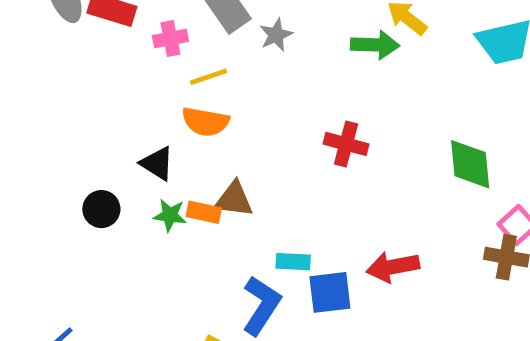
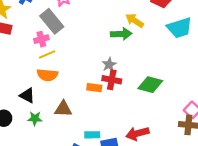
gray star: (276, 35) -> (109, 65), moved
pink cross: (170, 38) -> (41, 39), moved
green diamond: (470, 164) -> (150, 85), moved, turned -65
orange rectangle: (204, 212) -> (94, 88), moved

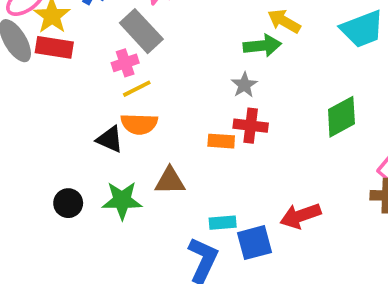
gray star: (109, 65) -> (244, 85), moved
green diamond: (150, 85) -> (341, 117), moved, turned -40
black triangle: (27, 96) -> (110, 139), moved
green star: (35, 118) -> (122, 200), size x1.5

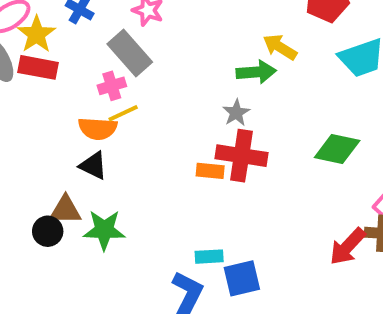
green diamond: (341, 117) -> (337, 149), turned 39
orange semicircle: (139, 124) -> (98, 129), moved
red cross: (251, 126) -> (241, 156), size x1.4
brown triangle: (170, 181) -> (65, 210), moved
red arrow: (300, 216) -> (348, 247), moved, turned -30

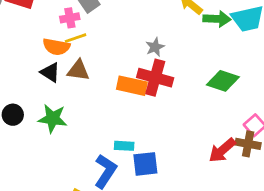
green arrow: (256, 72) -> (217, 19), moved
orange rectangle: (210, 171) -> (132, 86), size x1.5
brown triangle: (65, 210) -> (78, 70), moved

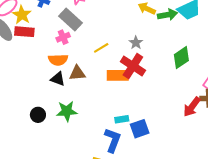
yellow line: (76, 38) -> (101, 48), moved
gray star: (155, 47) -> (136, 43), moved
red cross: (155, 78) -> (133, 66), turned 30
green diamond: (223, 81) -> (181, 58), turned -40

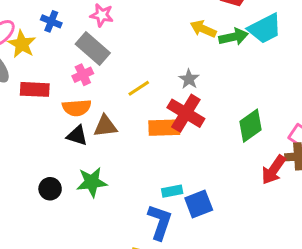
red rectangle: (24, 32) -> (35, 89), moved
green diamond: (181, 58) -> (250, 126), moved

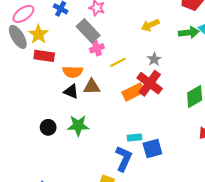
yellow arrow: (203, 29) -> (150, 25), moved, turned -54
yellow star: (22, 44) -> (38, 34), moved
pink cross: (83, 75) -> (97, 48), moved
orange rectangle: (164, 128) -> (133, 92), turned -30

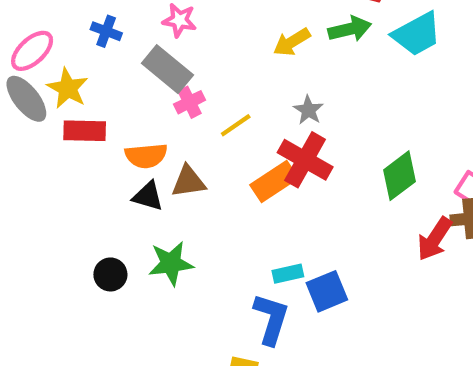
green arrow: (189, 32) -> (350, 29), moved

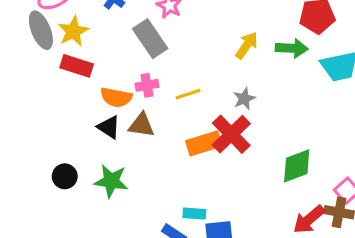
yellow arrow: (292, 42) -> (247, 45), turned 140
pink cross: (190, 102) -> (147, 85), moved

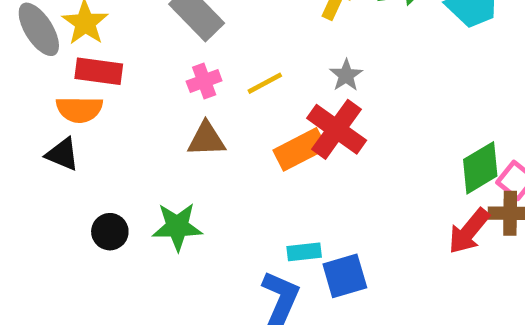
orange semicircle: (116, 97) -> (79, 109), moved
black triangle: (109, 127) -> (62, 154), moved
green diamond: (297, 166) -> (480, 168), moved

